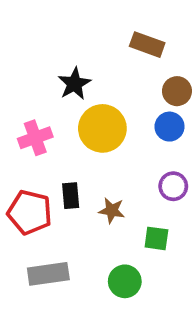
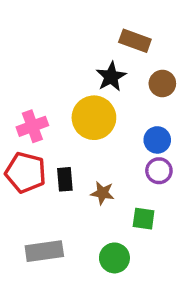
black star: (74, 84) -> (111, 77), moved
blue circle: (170, 127) -> (157, 140), moved
red pentagon: (30, 212) -> (26, 172), moved

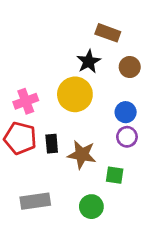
brown star: (102, 193) -> (82, 155), size x1.5

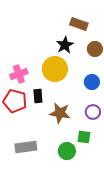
purple circle: (127, 137) -> (93, 112), moved
black rectangle: (52, 144) -> (38, 96), moved
green square: (115, 175) -> (84, 137), moved

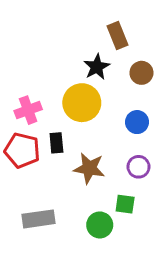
brown rectangle: (79, 24) -> (118, 36), turned 48

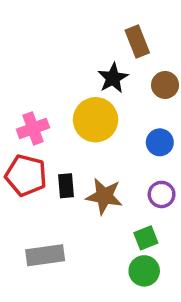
black rectangle: (56, 143) -> (66, 186), moved
green square: (125, 204) -> (146, 238), turned -30
green circle: (100, 225) -> (144, 271), moved

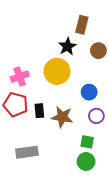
brown rectangle: (137, 42) -> (82, 25), turned 36
blue circle: (160, 142) -> (89, 92), moved
green square: (146, 238) -> (87, 142), turned 32

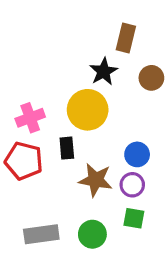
blue circle: (89, 92) -> (137, 154), moved
black rectangle: (39, 111) -> (67, 148), moved
purple circle: (96, 116) -> (132, 185), moved
green circle: (86, 162) -> (92, 234), moved

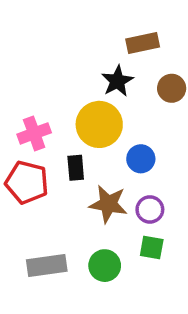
brown rectangle: (126, 38) -> (143, 43), turned 64
blue circle: (137, 154) -> (141, 159), moved

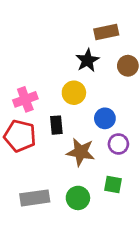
yellow circle: (99, 124) -> (74, 93), size x0.7
purple circle: (150, 209) -> (118, 144), moved

